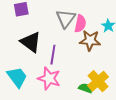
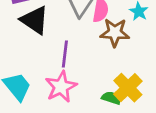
black triangle: (31, 42) -> (35, 20), moved
pink star: (49, 78) -> (61, 87), turned 30

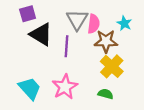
purple line: (65, 54) -> (66, 46), moved
yellow cross: (128, 88) -> (112, 66), moved

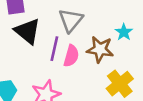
pink semicircle: (94, 24) -> (71, 56), moved
yellow cross: (112, 66) -> (120, 84), moved

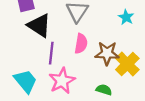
purple line: (54, 49) -> (51, 53), moved
brown star: (100, 49) -> (107, 53), moved

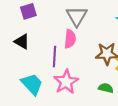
black triangle: (39, 25) -> (22, 42), moved, size x0.7
pink semicircle: (81, 44) -> (70, 39), moved

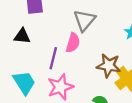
black triangle: (22, 42) -> (22, 36), turned -35

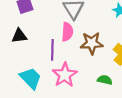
brown star: (109, 66) -> (92, 43), moved

